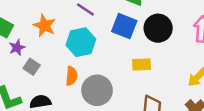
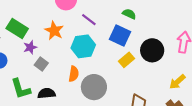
black circle: (158, 28) -> (152, 50), moved
yellow rectangle: (141, 65) -> (127, 60), moved, turned -42

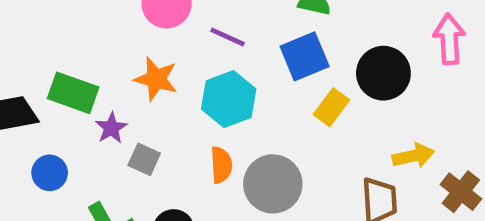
blue square: (120, 35) -> (305, 56), turned -35
yellow arrow: (177, 82) -> (413, 156), moved, turned -138

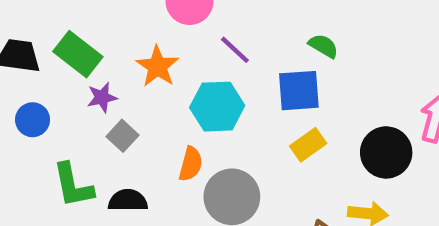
black circle: (383, 73) -> (386, 152), moved

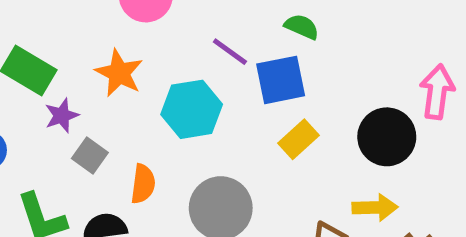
purple line: (235, 50) -> (230, 52), moved
orange semicircle: (191, 164) -> (143, 184), moved

